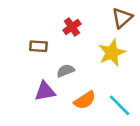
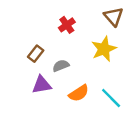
brown triangle: (122, 18) -> (113, 17), turned -30
brown rectangle: (38, 46) -> (36, 54), moved, turned -56

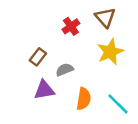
brown triangle: (113, 17) -> (105, 17), moved
orange semicircle: (79, 93) -> (84, 99), turned -48

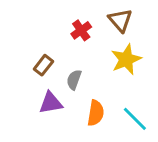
gray semicircle: (65, 70) -> (74, 80), turned -48

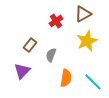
brown triangle: (120, 20) -> (83, 14), turned 42
purple triangle: (51, 103) -> (22, 71), moved, turned -36

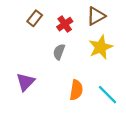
brown rectangle: (30, 45) -> (35, 18), moved
gray semicircle: (51, 55) -> (59, 52), moved

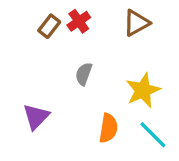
red cross: (65, 24) -> (79, 21), moved
yellow star: (101, 47) -> (143, 90), moved

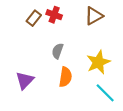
red cross: (79, 21) -> (54, 15), turned -35
orange semicircle: (108, 128) -> (65, 77), moved

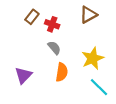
red cross: (54, 15) -> (52, 24), moved
gray semicircle: (58, 51) -> (54, 48), turned 120

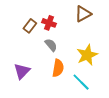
brown rectangle: (32, 17) -> (30, 26), moved
cyan line: (99, 87) -> (81, 82), moved

